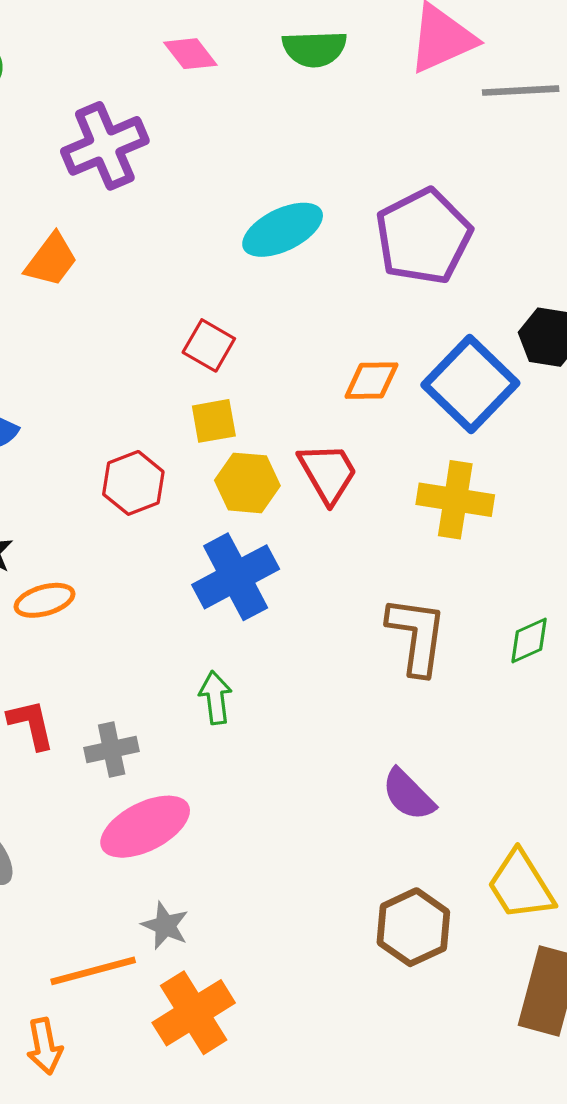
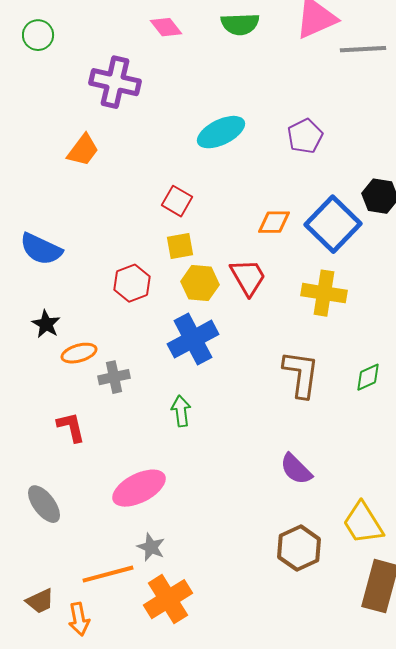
purple cross: (105, 146) -> (115, 82), turned 36
purple pentagon: (423, 236) -> (305, 136), size x0.6
gray cross: (112, 750) -> (114, 377), moved

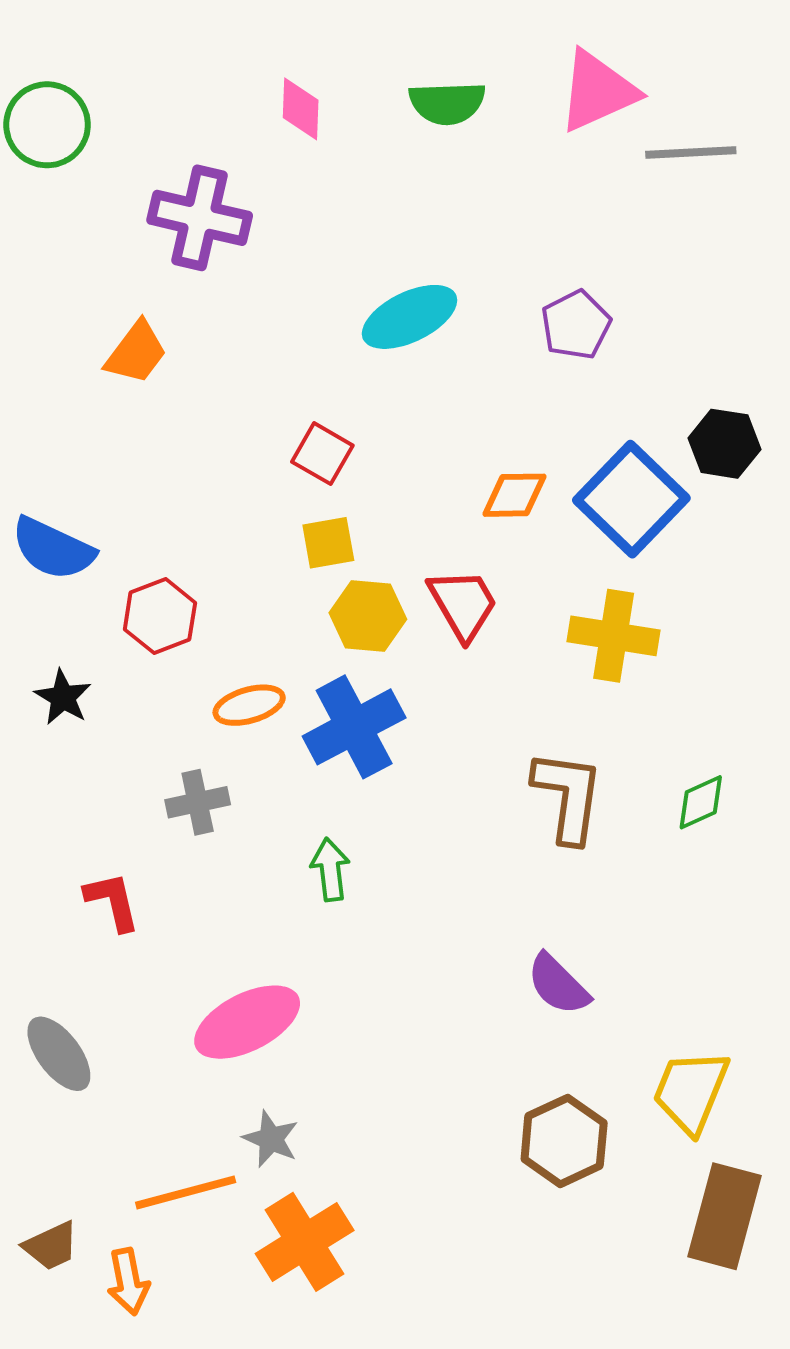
pink diamond: (166, 27) -> (301, 109), turned 40
green circle: (38, 35) -> (47, 125), size x1.4
red hexagon: (132, 283) -> (160, 616), moved
orange ellipse: (79, 353) -> (249, 705), moved
yellow trapezoid: (363, 523) -> (691, 1091), turned 54

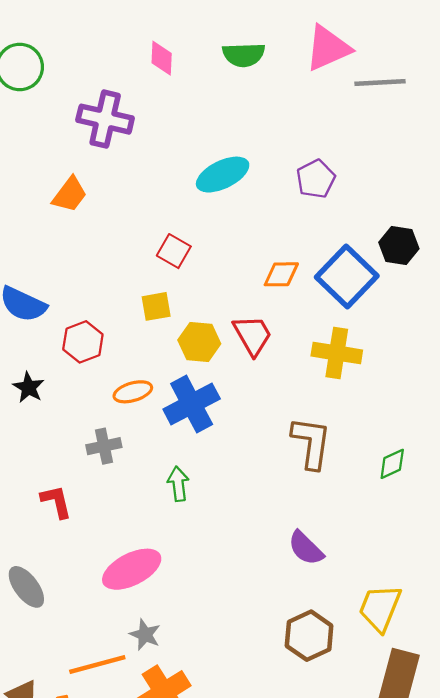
yellow square: (328, 543) -> (156, 306), moved
green diamond: (701, 802) -> (392, 464), moved

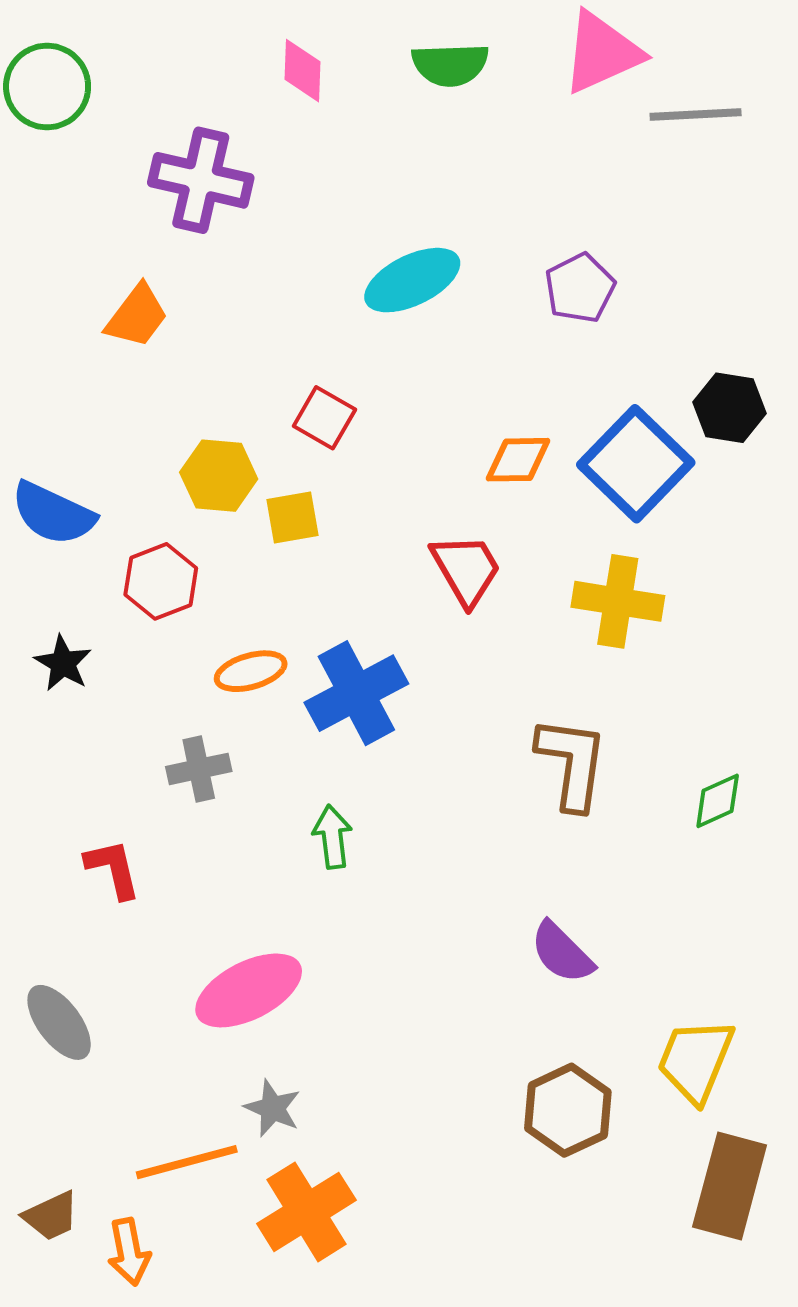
yellow hexagon: (199, 342) -> (219, 476), moved

